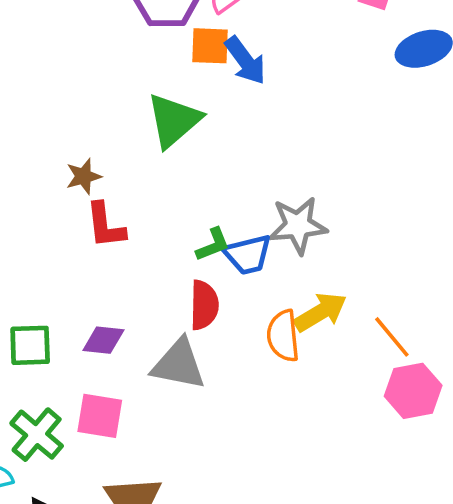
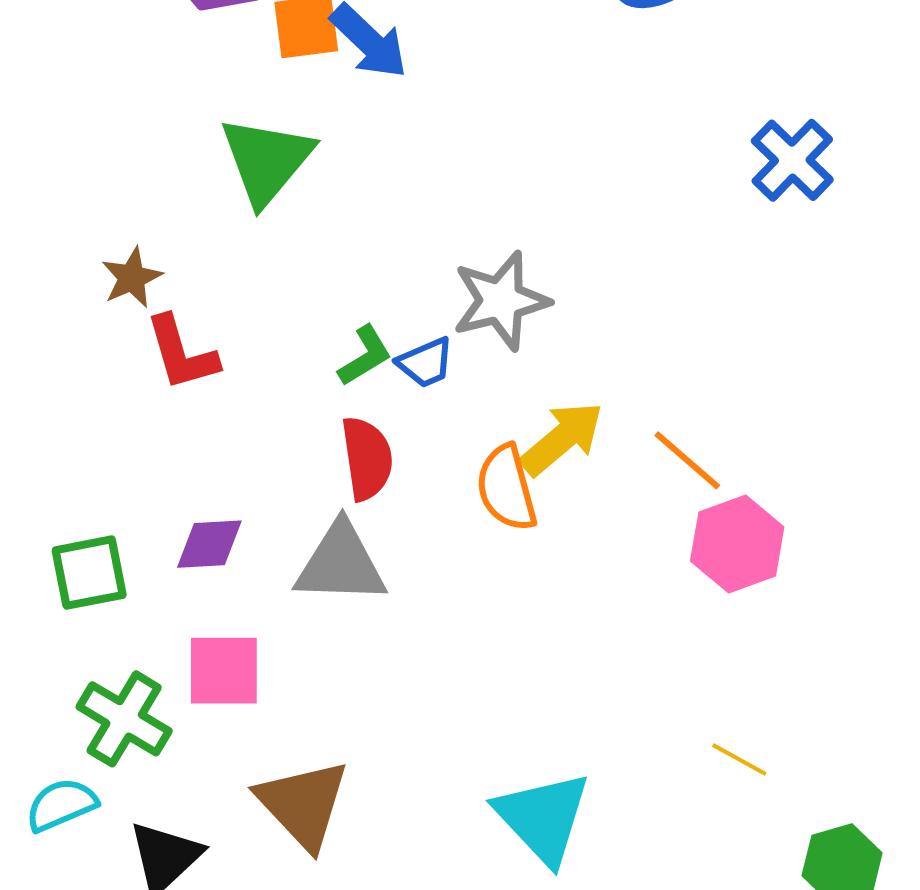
blue trapezoid: (248, 254) -> (426, 363), size x0.7

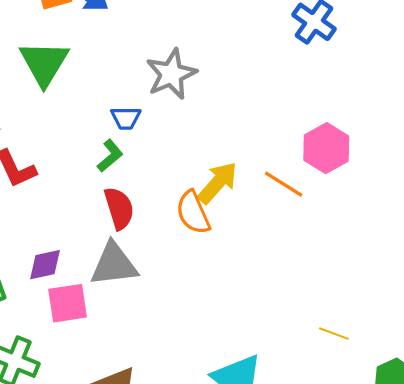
gray star: (501, 301) -> (171, 74), moved
blue trapezoid: (426, 363) -> (126, 118), moved, turned 32
pink hexagon: (737, 544) -> (326, 148), moved
pink square: (224, 671) -> (68, 303), moved

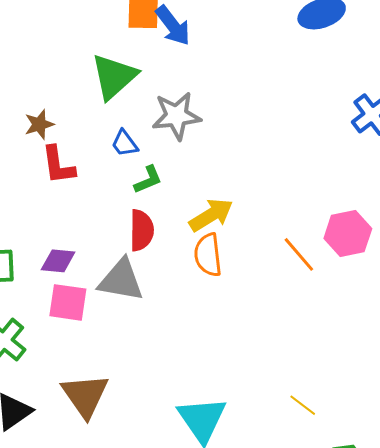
gray star: (171, 74) -> (176, 116), moved
blue trapezoid: (126, 118) -> (124, 143), moved, turned 36
yellow arrow: (218, 183) -> (211, 215), moved

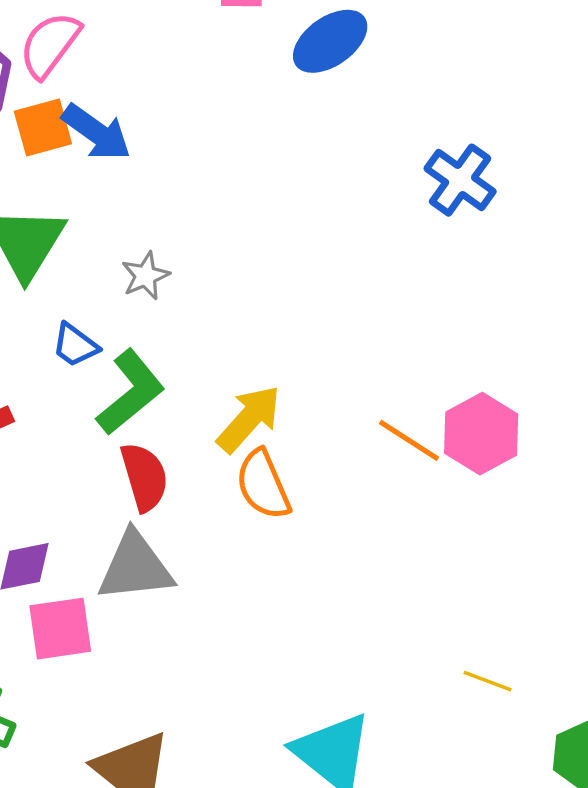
gray star: (176, 116) -> (146, 276), size x0.6
green L-shape: (148, 180) -> (131, 392), size x1.6
pink hexagon: (348, 234) -> (481, 434), moved

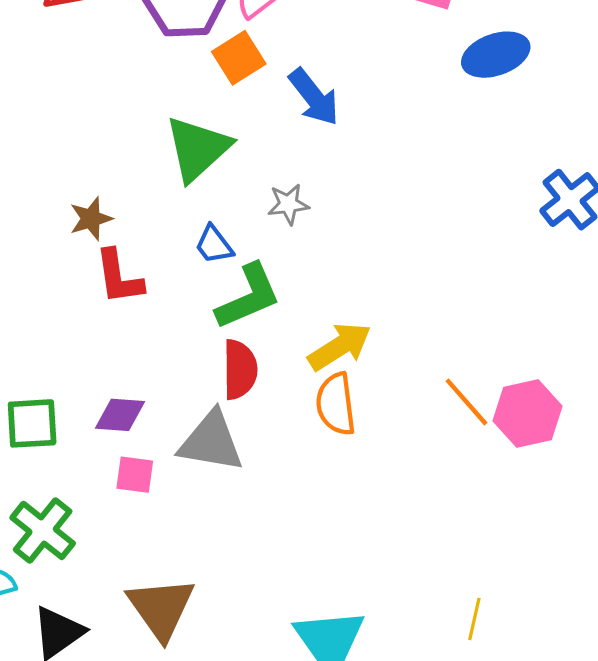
orange square: (43, 127) -> (239, 58), turned -33
blue arrow: (96, 132) -> (314, 97), moved
pink square: (60, 629) -> (135, 475), size x0.7
yellow line: (488, 681) -> (474, 619), turned 66

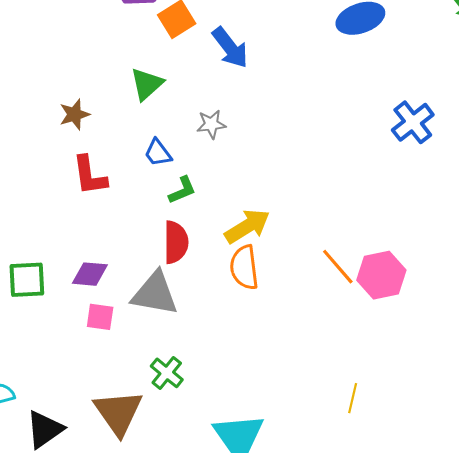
green triangle: (198, 149) -> (147, 84), size x0.7
brown star: (91, 219) -> (74, 114), moved
green L-shape: (248, 297) -> (182, 190), size x0.6
green cross: (43, 530) -> (167, 373), moved, size x0.7
yellow line: (474, 619) -> (353, 398), moved

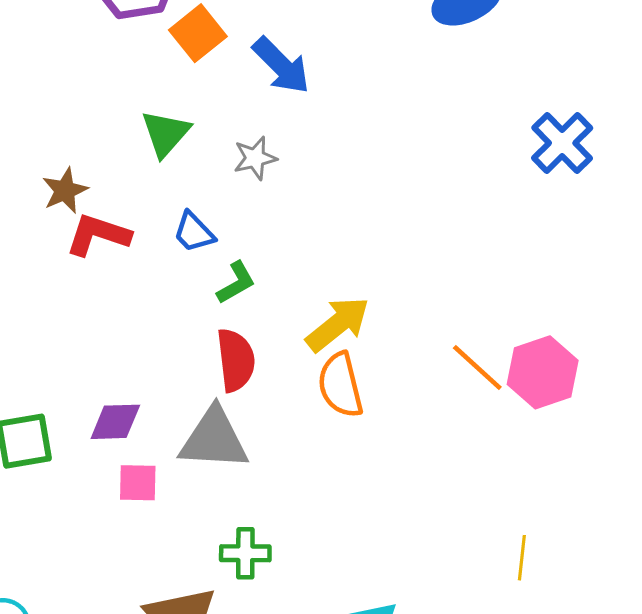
gray star: (211, 124) -> (255, 158), moved
red L-shape: (90, 175) -> (98, 235), moved, turned 123
green cross: (167, 373) -> (245, 553), turned -32

